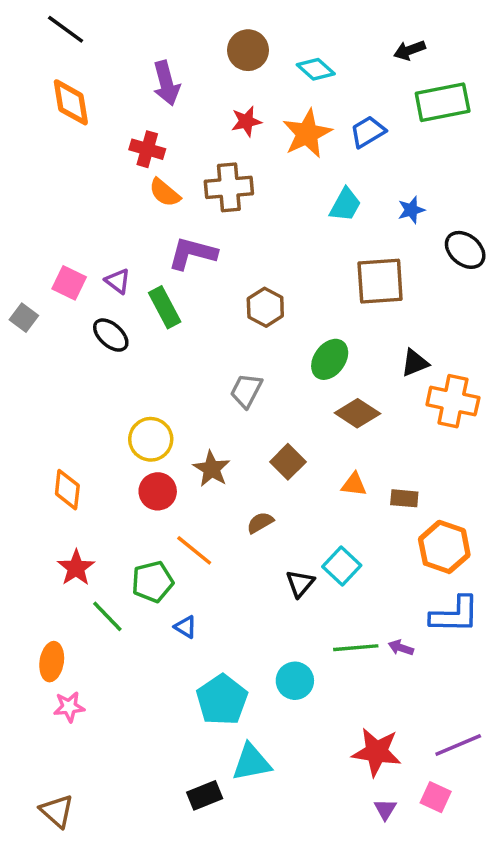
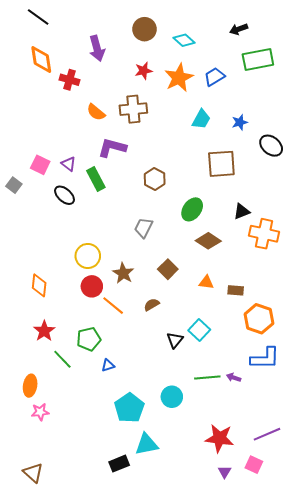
red cross: (147, 149) -> (70, 80), moved
orange line: (194, 550) -> (113, 306), moved
blue triangle: (185, 627) -> (108, 365), turned -48

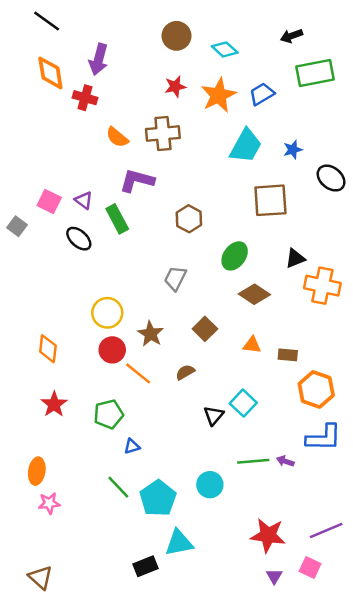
purple arrow: (97, 48) -> (99, 59), moved, turned 30
cyan trapezoid: (201, 119) -> (246, 146), size x1.4
green line: (62, 359) -> (118, 487), moved

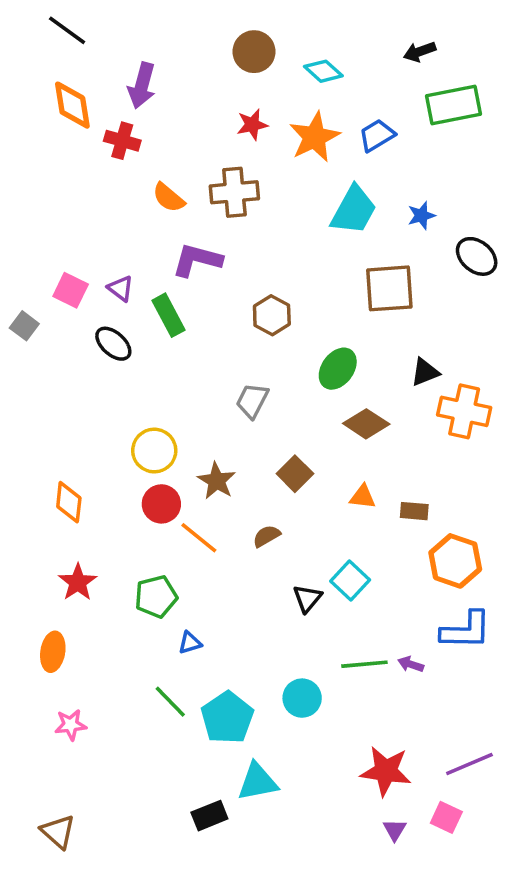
orange ellipse: (37, 471) -> (53, 652), moved

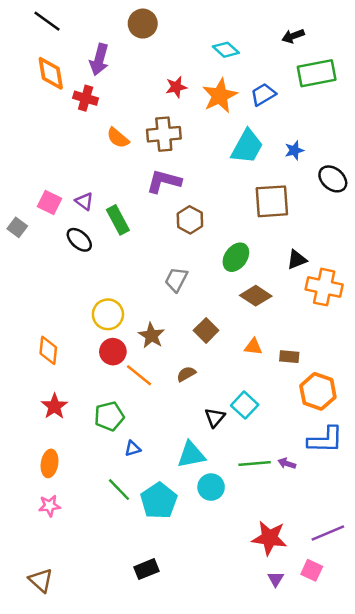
brown circle: (254, 52) -> (143, 24), moved
purple L-shape: (197, 260) -> (164, 181), moved
orange ellipse: (53, 652) -> (50, 463), moved
cyan triangle: (258, 782) -> (191, 455), moved

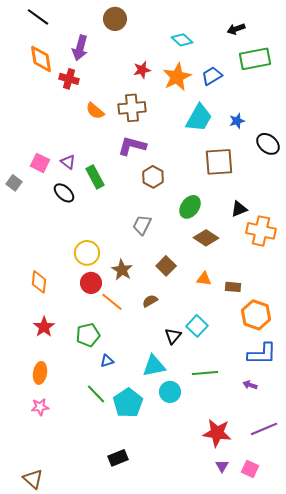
purple arrow: (287, 463) -> (250, 385), moved
pink square: (312, 570) -> (250, 469), moved
brown triangle: (41, 580) -> (33, 479), moved

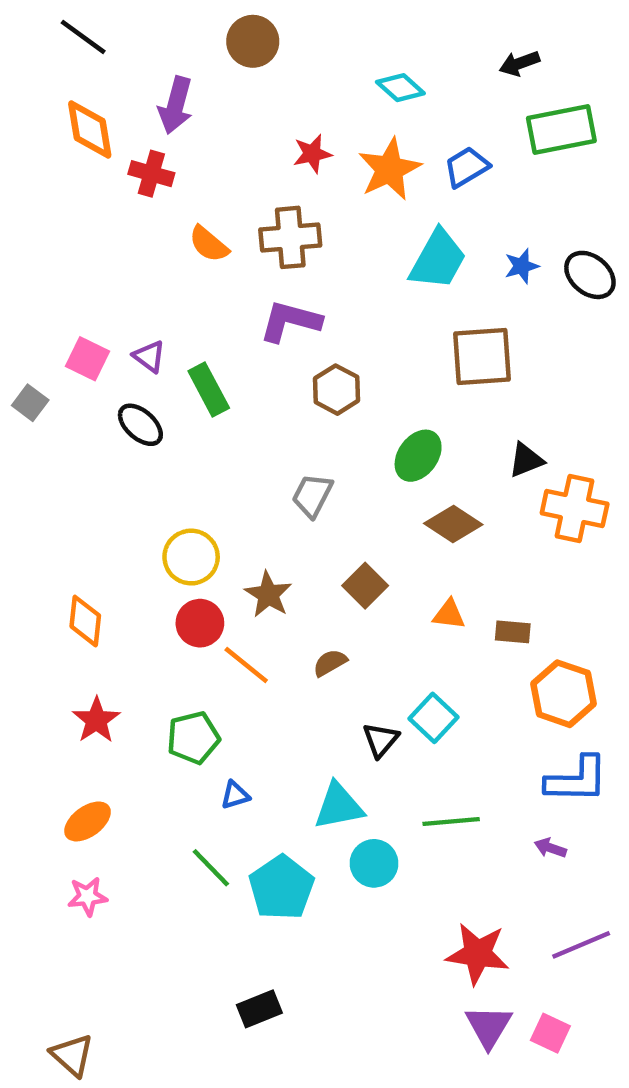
black ellipse: (268, 144) -> (590, 275), moved
orange ellipse: (40, 373) -> (88, 821), turned 45
purple triangle: (222, 466) -> (489, 1026), size x1.6

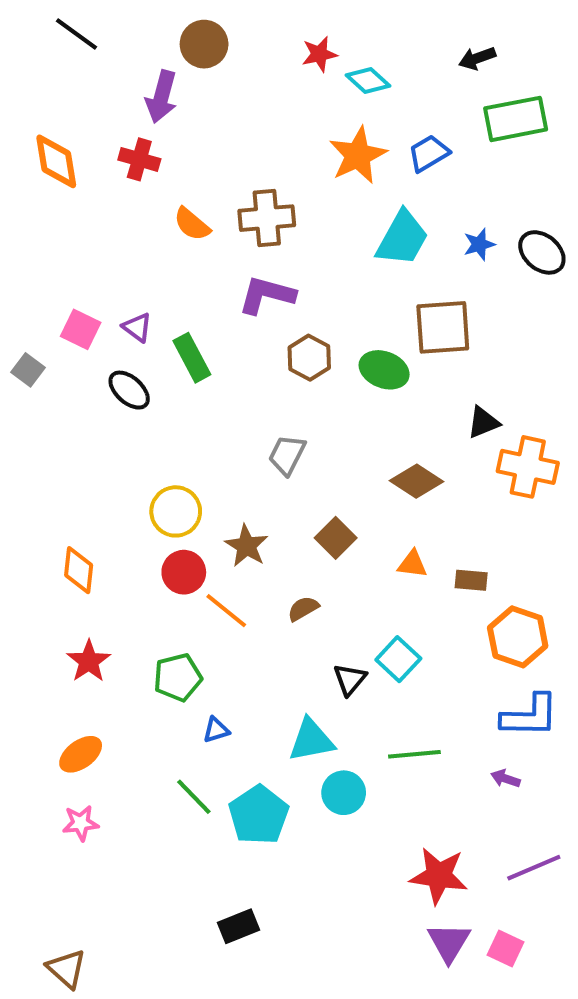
brown circle: (253, 41) -> (204, 44), moved
orange diamond: (90, 129) -> (56, 161), moved
red star: (312, 154) -> (319, 54), moved
green ellipse: (418, 456) -> (384, 370), moved, turned 75

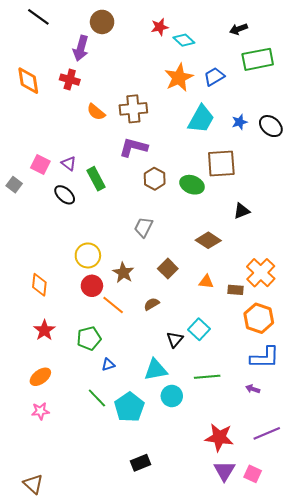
orange cross: (528, 467) -> (261, 273), moved, turned 32
black rectangle: (238, 926) -> (140, 463), moved

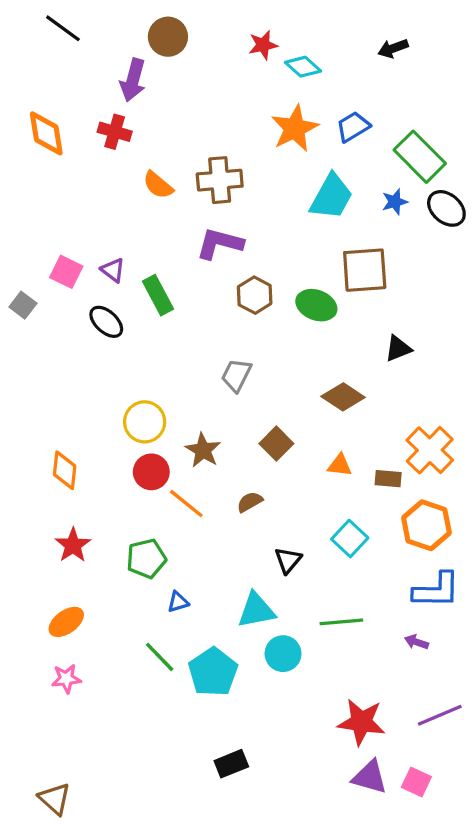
green rectangle: (258, 59) -> (420, 157), moved, turned 56
cyan square: (199, 329) -> (350, 539), moved
purple triangle: (224, 471) -> (370, 777), turned -45

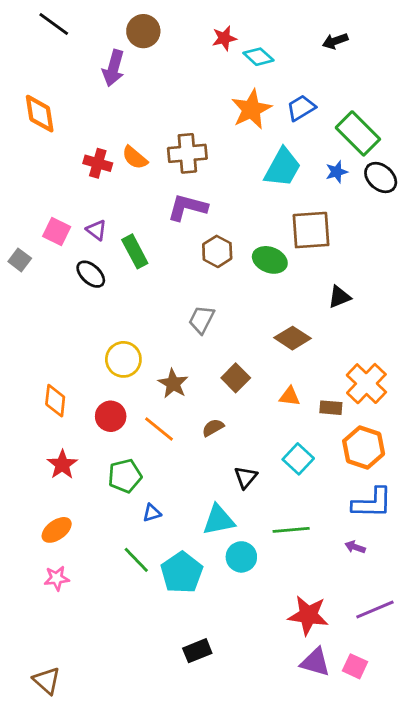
red cross: (115, 132) -> (98, 163), moved
red circle: (151, 472) -> (111, 416), moved

